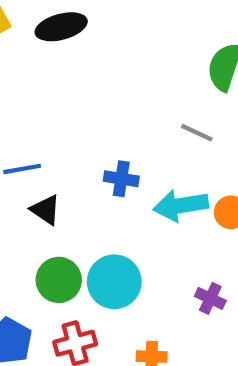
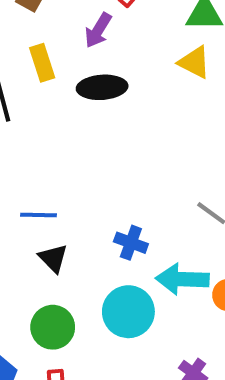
cyan circle: (114, 282) -> (128, 312), moved

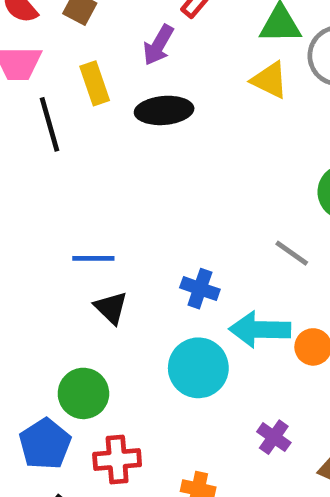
green circle: (53, 327) -> (83, 393), moved

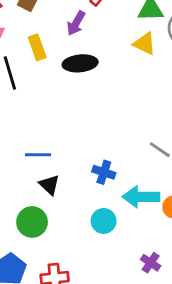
cyan circle: (198, 368) -> (104, 221), size x0.7
green circle: (83, 393) -> (32, 222), moved

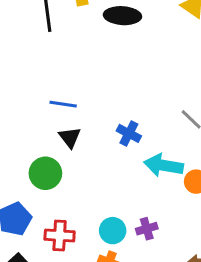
cyan circle: (104, 221) -> (113, 231), moved
purple cross: (151, 263) -> (147, 229), moved, turned 30

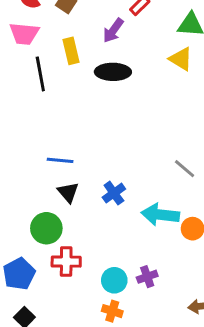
blue cross: (129, 133) -> (114, 193), moved, turned 30
red cross: (60, 236) -> (66, 262), moved

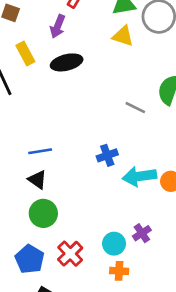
gray line: (185, 169) -> (135, 108), moved
black triangle: (68, 192) -> (37, 180), moved
blue cross: (114, 193) -> (107, 155), moved, turned 30
red cross: (66, 262) -> (70, 254), moved, turned -30

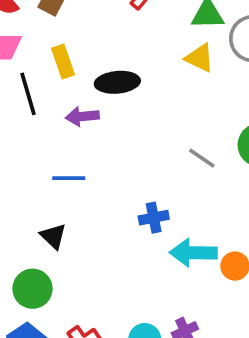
purple arrow: (58, 26) -> (82, 116), moved, turned 55
blue line: (40, 151) -> (69, 178), moved
green circle: (43, 213) -> (33, 289), moved

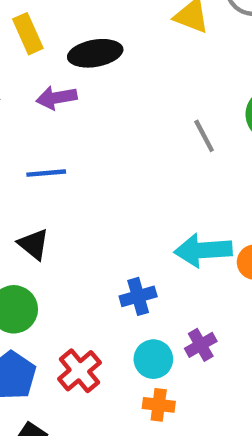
gray line: (202, 158) -> (204, 136), turned 32
blue cross: (154, 218) -> (138, 296), moved

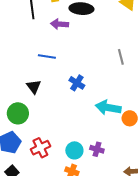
blue cross: (138, 296) -> (77, 83), moved, turned 35
purple cross: (201, 345) -> (97, 149), turned 32

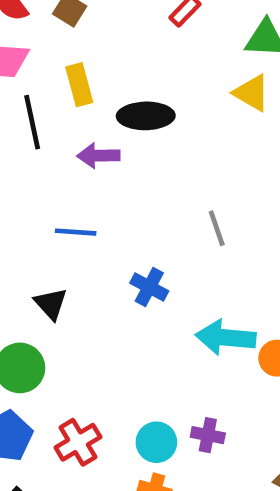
gray line: (121, 57) -> (217, 228), moved

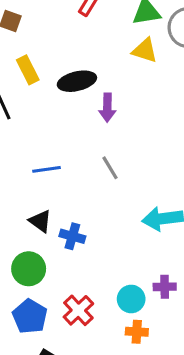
purple arrow: (98, 156) -> (107, 108), moved, turned -76
gray line: (217, 228) -> (110, 168), moved
blue cross: (149, 287) -> (72, 236), moved

